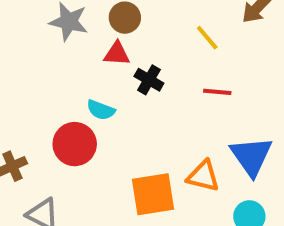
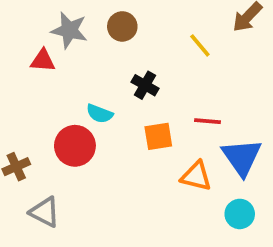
red triangle: (117, 54) -> (43, 61), moved
red line: (217, 92) -> (208, 121), moved
orange square: (153, 194) -> (158, 136), moved, size x0.7

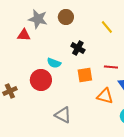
gray triangle: (45, 212) -> (63, 115), moved

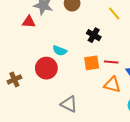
black cross: (78, 48) -> (94, 35), moved
red line: (111, 67) -> (111, 62), moved

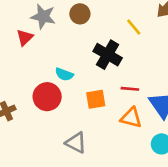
red triangle: (29, 22) -> (25, 38), turned -48
black cross: (94, 35) -> (108, 55), size x1.5
orange square: (92, 63) -> (96, 99), moved

